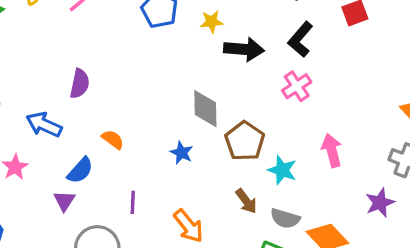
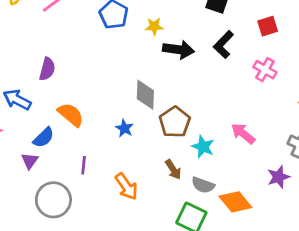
pink cross: (297, 86) -> (265, 70), moved, turned -30
orange semicircle: (113, 139) -> (71, 115), size x1.5
pink arrow: (332, 150) -> (243, 134), turned -40

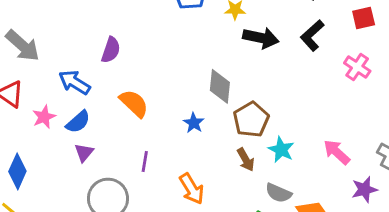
pink arrow: (243, 134) -> (337, 152), moved
blue semicircle: (44, 138) -> (78, 122), moved
brown arrow: (173, 170) -> (246, 160), moved

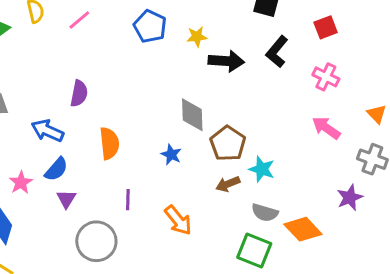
orange semicircle: (134, 103) -> (109, 143), turned 48
pink star: (44, 117) -> (21, 183), moved
pink arrow: (337, 152) -> (326, 128), moved
brown arrow: (246, 160) -> (228, 184), turned 105

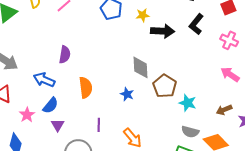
brown arrow: (228, 184) -> (224, 110), moved

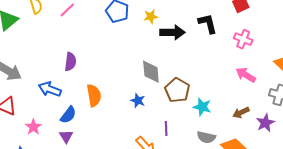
black L-shape: (196, 24) -> (208, 24), turned 130
blue semicircle: (51, 105) -> (68, 115), moved
purple line: (99, 125) -> (166, 128), moved

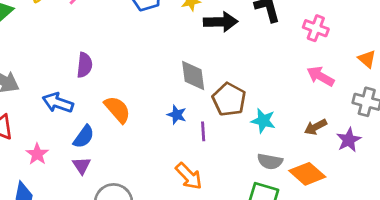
orange semicircle: (94, 95) -> (117, 109), turned -30
purple line: (166, 128) -> (203, 131), moved

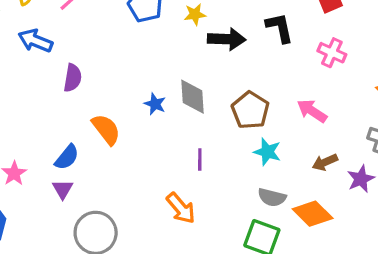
pink arrow: (321, 76) -> (312, 111), moved
brown pentagon: (229, 99) -> (250, 110), moved
blue arrow: (58, 103) -> (35, 41), moved
blue star: (177, 115) -> (155, 104), moved

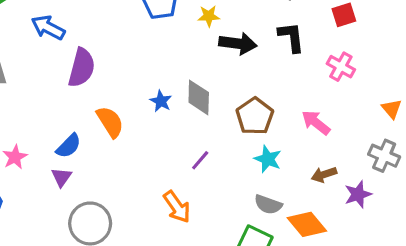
purple semicircle: (73, 78) -> (82, 68), size x1.4
purple line: (200, 159) -> (200, 160), turned 35

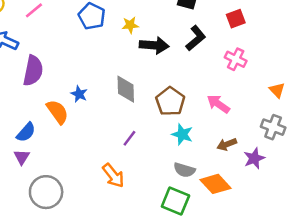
black L-shape: (291, 37) -> (196, 38), turned 60
blue star: (161, 101) -> (79, 94), moved

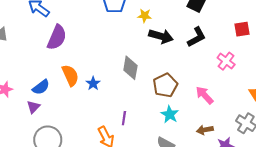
red square: (236, 19) -> (242, 29), moved
blue star: (79, 94) -> (93, 83), moved
purple line: (129, 138) -> (124, 118), moved, turned -40

